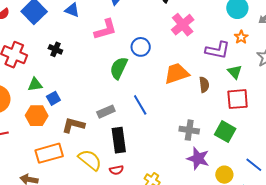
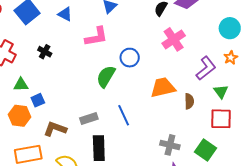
purple L-shape: (218, 50) -> (206, 68), turned -55

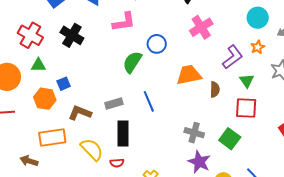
black cross: (45, 52) -> (72, 35), size x1.6
green triangle: (21, 85) -> (38, 65), moved

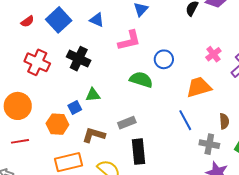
pink cross: (201, 27) -> (213, 54), moved, size x0.7
green semicircle: (132, 62) -> (141, 80), turned 80
green triangle: (38, 65) -> (93, 95), moved
brown semicircle: (215, 89) -> (224, 121), moved
blue line: (149, 101) -> (185, 120), moved

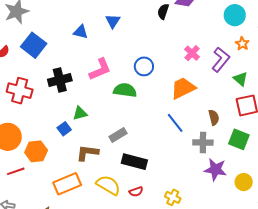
blue triangle: (97, 20) -> (81, 32), moved
pink L-shape: (129, 41) -> (100, 69), moved
black cross: (79, 59) -> (60, 80), turned -30
orange hexagon: (57, 124) -> (36, 151), moved
black rectangle: (139, 152) -> (134, 162), turned -60

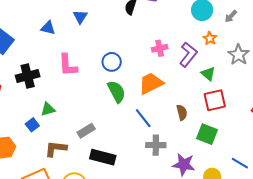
pink cross: (192, 53) -> (160, 48), turned 35
pink L-shape: (100, 69) -> (68, 65), turned 110
green semicircle: (125, 90) -> (117, 92), moved, turned 55
gray cross: (203, 142) -> (156, 145), moved

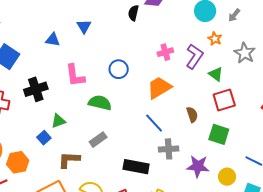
green semicircle: (117, 92) -> (100, 103), moved, turned -45
black rectangle: (103, 157) -> (136, 167), moved

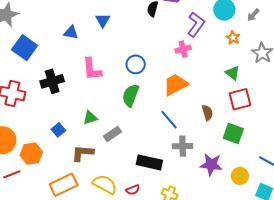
purple L-shape: (194, 56) -> (196, 24), moved
green semicircle: (100, 103) -> (131, 95), moved, turned -85
green triangle: (58, 121) -> (90, 118), moved

